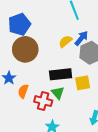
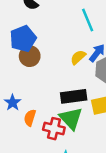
brown circle: (25, 49) -> (30, 56), moved, size x0.7
green triangle: (58, 93) -> (71, 118), size x1.5

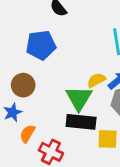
brown circle: (30, 56) -> (23, 85), moved
green triangle: (71, 118) -> (79, 98), moved

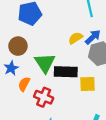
green triangle: (79, 98) -> (45, 63), moved

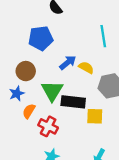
blue arrow: (93, 37) -> (68, 63), moved
yellow semicircle: (76, 38) -> (86, 68), turned 56

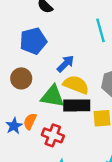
yellow semicircle: (86, 68) -> (76, 85), moved, size x1.5
green triangle: (52, 91) -> (53, 96), turned -45
blue star: (17, 93) -> (14, 126), moved

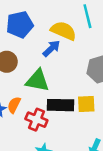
yellow semicircle: (76, 85) -> (63, 31), moved
black rectangle: (77, 105) -> (60, 105), moved

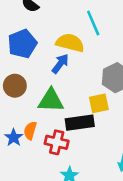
yellow square: (86, 104) -> (99, 103), moved

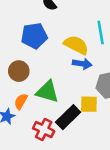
blue arrow: (60, 64) -> (82, 64), moved, turned 48
black rectangle: (80, 123) -> (68, 117), turned -50
orange semicircle: (30, 131) -> (21, 101), moved

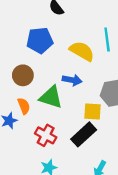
blue arrow: (82, 64) -> (72, 80), moved
orange semicircle: (21, 101) -> (24, 106), turned 126
black rectangle: (68, 117) -> (84, 134), moved

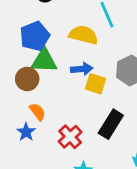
green triangle: (51, 97) -> (44, 61), moved
yellow square: (92, 112) -> (96, 84), moved, turned 30
red cross: (46, 135) -> (70, 137), turned 35

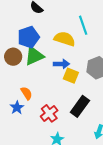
green triangle: (44, 61) -> (34, 56), turned -30
brown circle: (27, 79) -> (13, 57), moved

